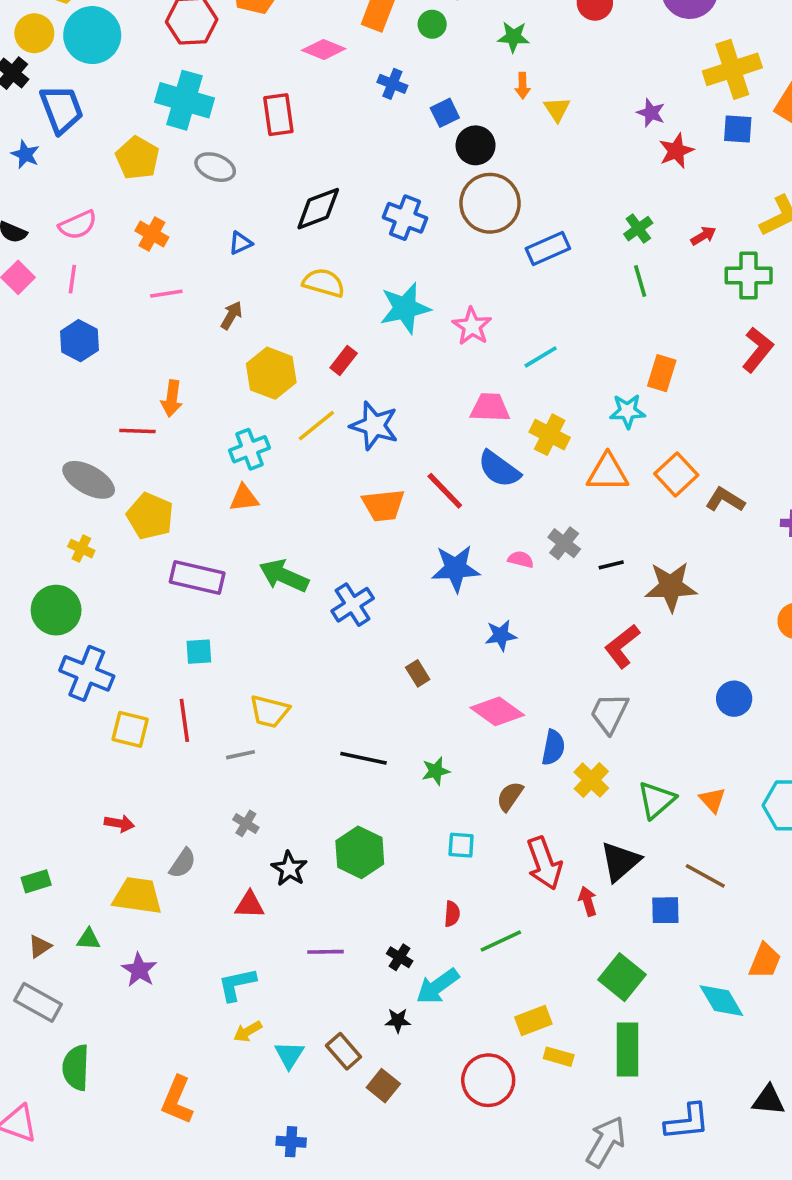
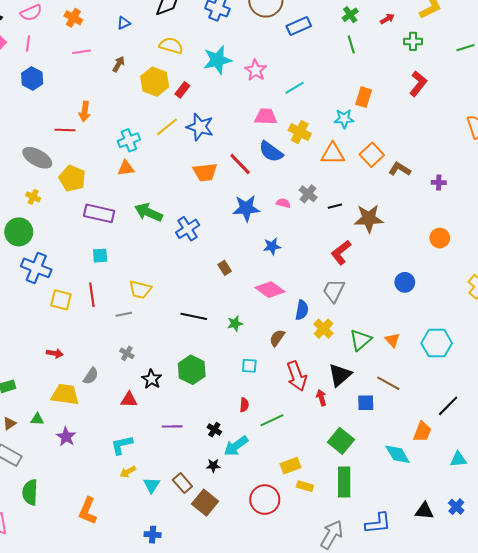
green cross: (749, 276) -> (413, 41), size x0.7
yellow hexagon: (271, 373) -> (155, 82), moved
brown square: (383, 1086) -> (205, 503), size x1.4

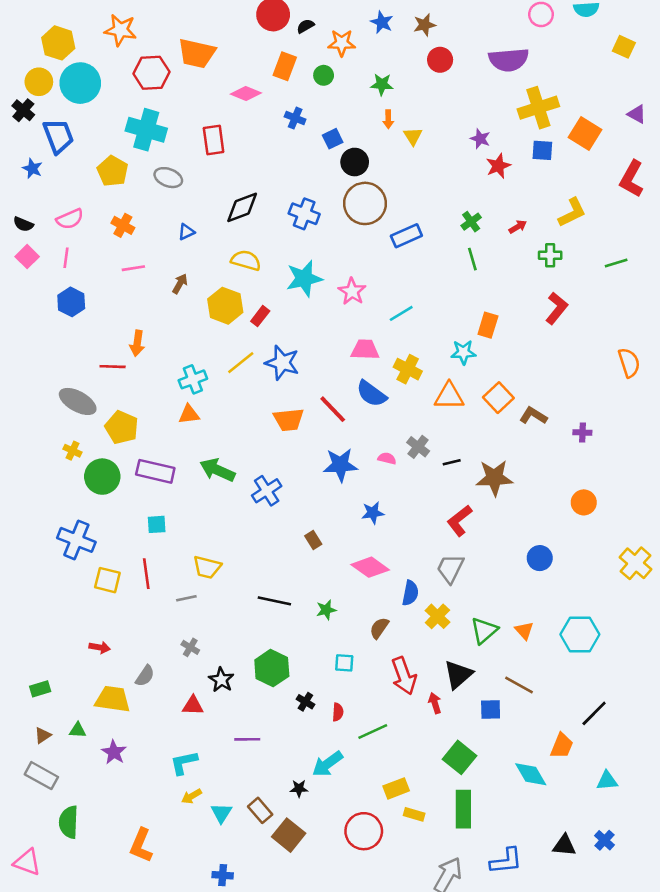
green circle: (19, 232) -> (102, 477), moved
black cross: (214, 430) -> (305, 702), moved

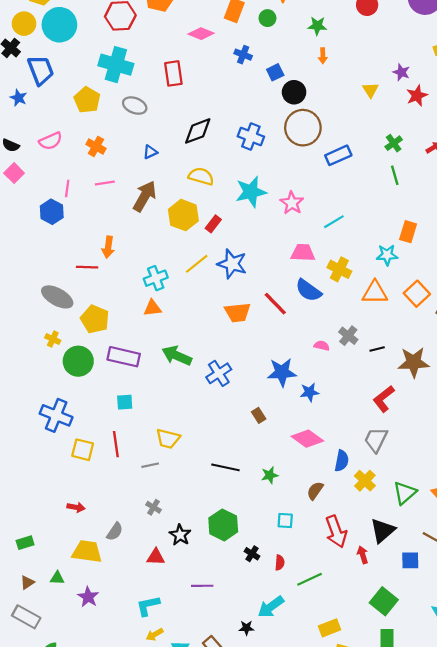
yellow triangle: (413, 136) -> (370, 90), moved
pink line: (66, 258) -> (67, 189), moved
brown arrow: (180, 284) -> (145, 196), size x1.8
blue star: (340, 465) -> (282, 372), moved

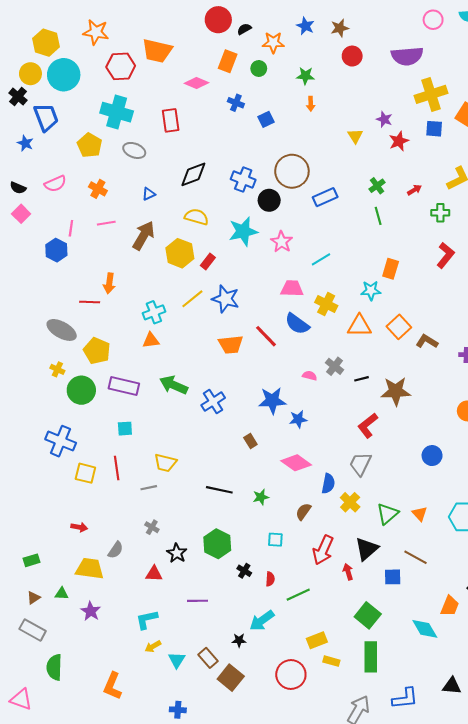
black circle: (294, 92) -> (269, 200), moved
red arrow: (336, 532) -> (323, 550), turned 44

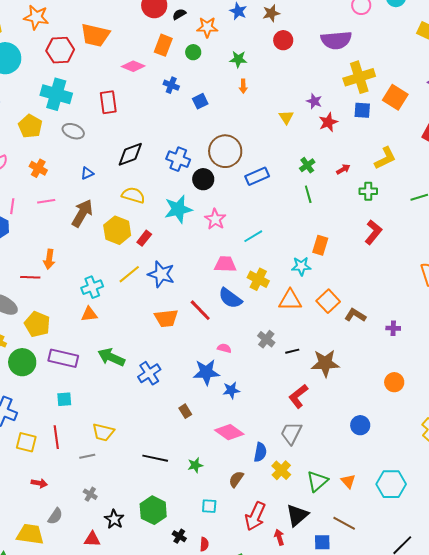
pink semicircle: (310, 376) -> (224, 348), moved
red arrow: (79, 527) -> (39, 483), moved

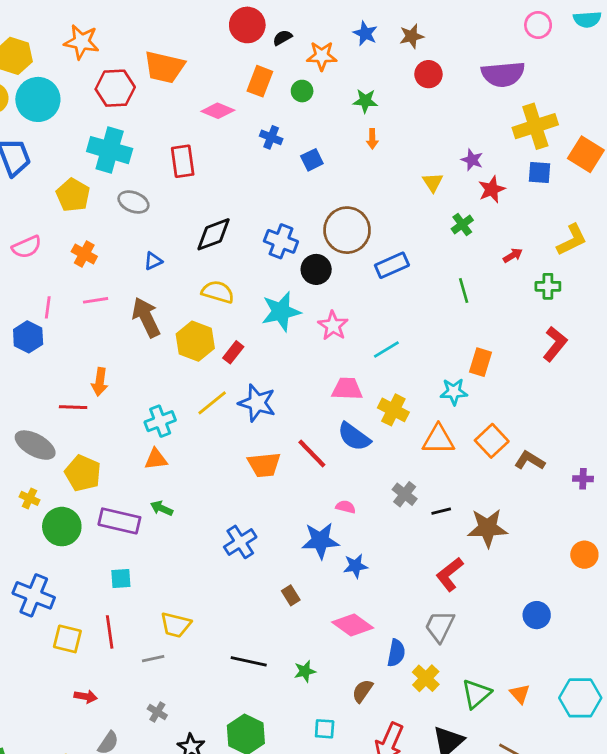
green cross: (307, 165) -> (462, 224), moved
brown arrow: (82, 213) -> (146, 317), turned -56
green arrow: (111, 357) -> (162, 508), moved, size x0.6

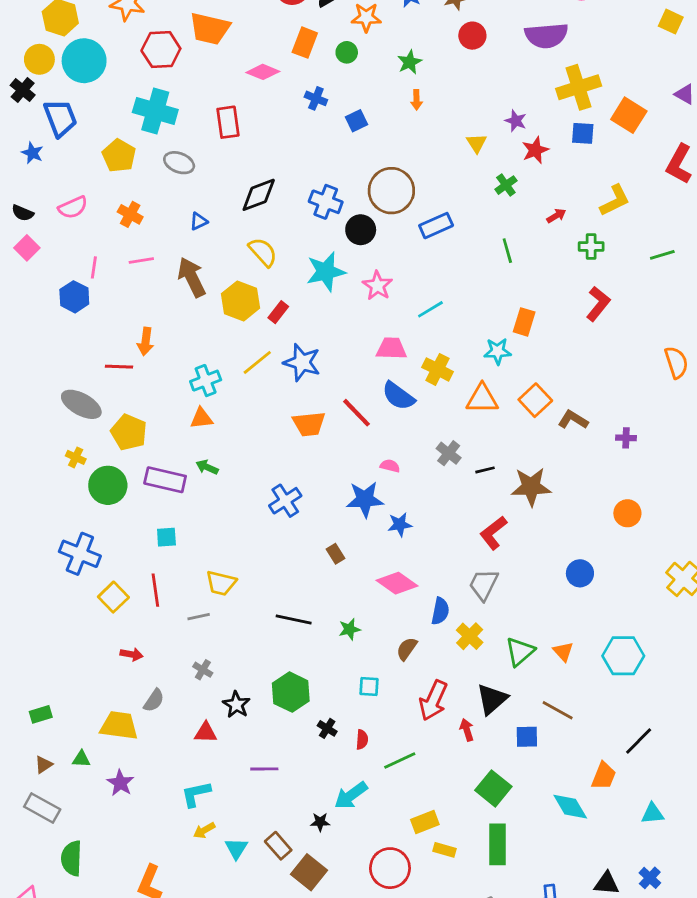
green star: (365, 101) -> (410, 62), turned -30
yellow semicircle: (218, 292) -> (263, 252), turned 32
yellow square: (67, 639) -> (113, 597), turned 32

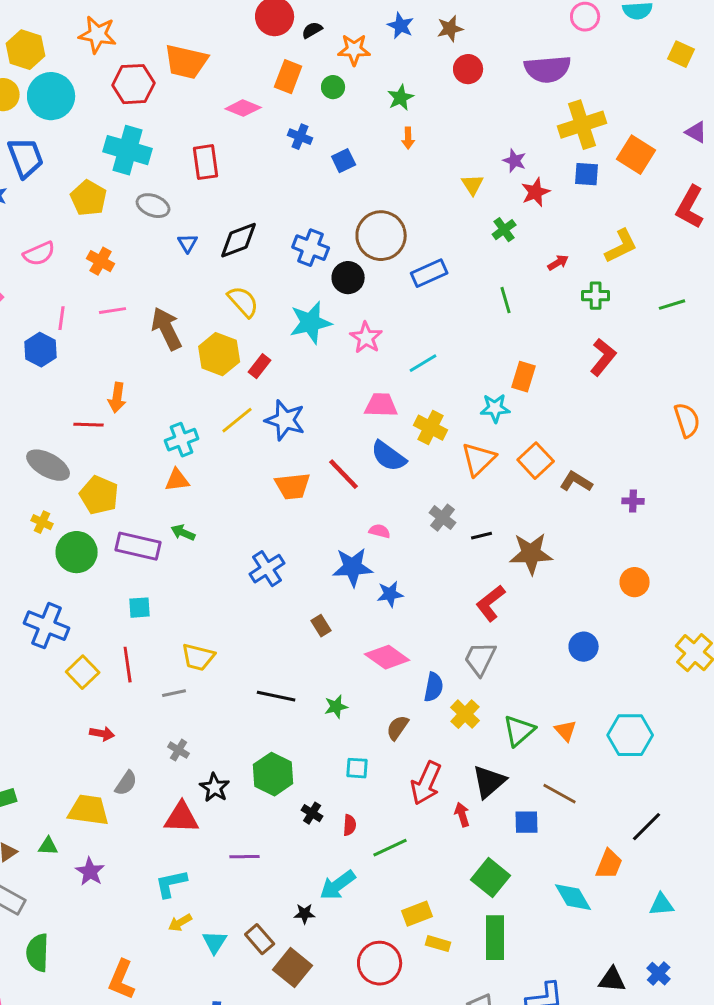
blue triangle: (199, 221) -> (188, 243), moved, turned -36
orange triangle: (482, 399) -> (479, 459), turned -44
red triangle: (206, 733) -> (182, 818), size x1.4

